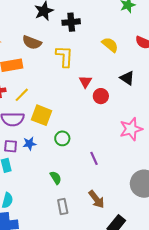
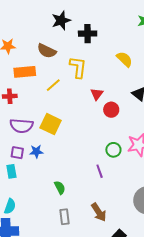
yellow line: (22, 95) -> (53, 85), moved
green circle: (62, 138) -> (113, 150), moved

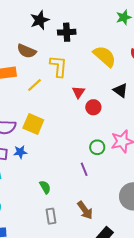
yellow semicircle: (124, 59) -> (105, 56), size x1.4

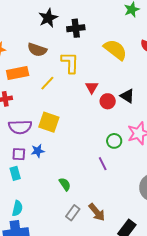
black triangle: (120, 90) -> (127, 96), moved
brown arrow: (85, 210) -> (97, 212), moved
gray rectangle: (51, 216) -> (73, 213), turned 49

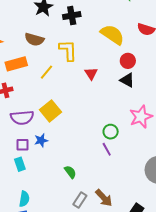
red circle: (108, 101) -> (128, 61), moved
yellow square: (49, 122) -> (50, 111), turned 35
green circle: (114, 141) -> (111, 132), moved

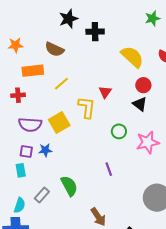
yellow L-shape: (68, 50) -> (87, 107), moved
green circle: (111, 132) -> (119, 131), moved
green semicircle: (70, 172) -> (69, 186), size x1.5
gray rectangle: (80, 200) -> (42, 195), moved

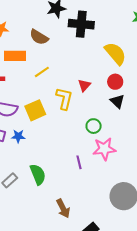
black cross: (95, 32) -> (81, 24), size x1.4
red circle: (143, 85) -> (115, 82), moved
pink star: (148, 142) -> (104, 149), moved

